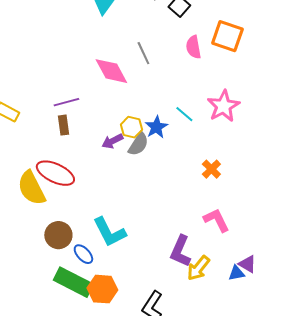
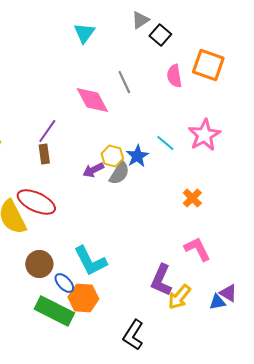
purple line: (66, 102) -> (47, 131), turned -40
orange hexagon: (102, 289) -> (83, 298), moved

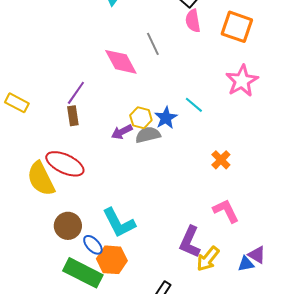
pink semicircle: (174, 76) -> (193, 21), moved
pink star: (204, 135) -> (242, 81), moved
gray semicircle: (119, 173) -> (148, 135), turned -135

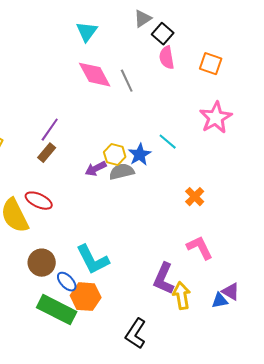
orange square: (237, 27) -> (211, 64), size x0.7
pink diamond: (121, 62) -> (95, 75), moved
brown rectangle: (73, 116) -> (47, 153), turned 48
red ellipse: (65, 164) -> (39, 201), size x0.7
yellow arrow: (208, 259) -> (182, 296), turned 132

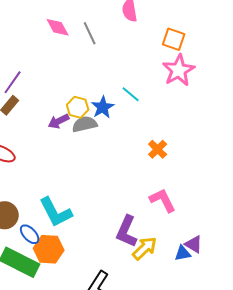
orange square: (211, 64) -> (174, 39), moved
pink diamond: (95, 75) -> (58, 27), size x0.7
yellow arrow: (182, 296) -> (145, 248), turned 56

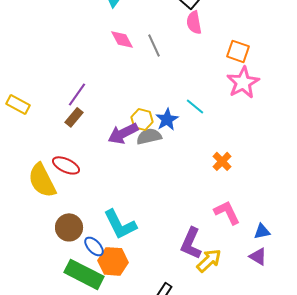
purple arrow: (59, 121) -> (123, 133), size x1.4
blue triangle: (183, 253) -> (262, 231), moved

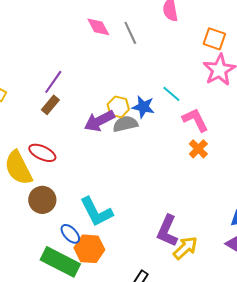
blue star: (167, 119) -> (143, 107), turned -30
pink L-shape: (227, 212) -> (195, 120), moved
brown circle: (69, 227) -> (42, 200), moved

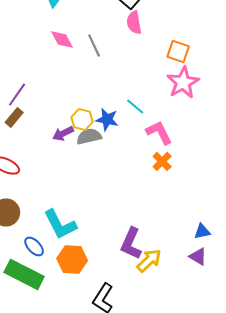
purple arrow: (99, 121) -> (63, 133), size x0.7
orange hexagon: (89, 249) -> (72, 259), moved

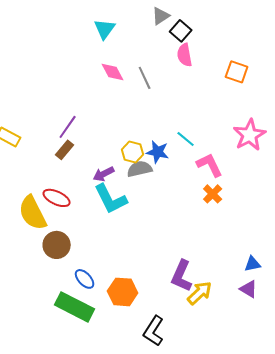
orange square: (178, 51) -> (237, 72), moved
pink star: (183, 82) -> (250, 135), moved
purple arrow: (63, 133) -> (104, 174), moved
cyan L-shape: (60, 224) -> (111, 199), moved

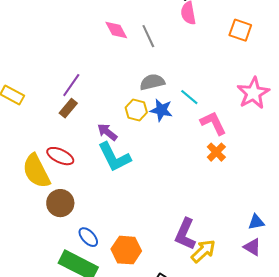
gray semicircle: (140, 169) -> (152, 82), moved
purple arrow: (104, 174) -> (107, 132), turned 65

